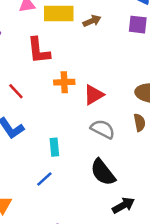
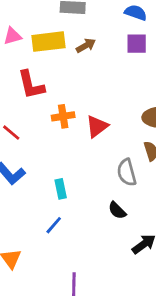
gray semicircle: (103, 129) -> (127, 172), moved, turned -125
black semicircle: (103, 172) -> (117, 210), size x0.6

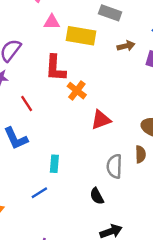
brown arrow: (86, 46) -> (126, 46), moved
orange cross: (63, 116) -> (77, 91), moved, turned 30

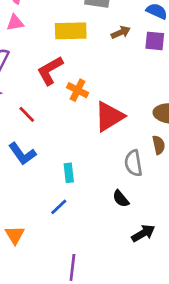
pink triangle: (52, 22) -> (15, 23), moved
red L-shape: (55, 68) -> (50, 71), turned 68
red triangle: (101, 120) -> (109, 116), size x1.4

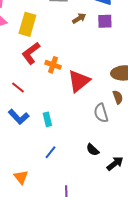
yellow rectangle: (71, 31) -> (27, 24), moved, turned -65
cyan rectangle: (69, 173) -> (47, 119), moved
black semicircle: (121, 199) -> (93, 150), moved

